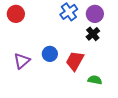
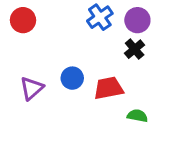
red trapezoid: (75, 61) -> (108, 88), turned 50

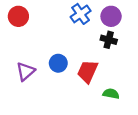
black cross: (135, 49) -> (109, 40), turned -35
red trapezoid: (108, 88) -> (88, 71), turned -55

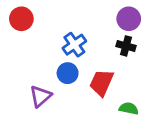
blue cross: (81, 14) -> (74, 45), moved
purple triangle: (25, 71) -> (40, 96), moved

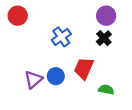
black cross: (126, 46) -> (104, 38), turned 32
blue circle: (68, 73) -> (56, 76), moved

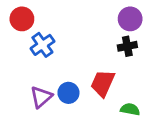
blue cross: (61, 37) -> (42, 45), moved
black cross: (104, 38) -> (127, 46), turned 32

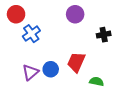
purple circle: (130, 19) -> (75, 14), moved
black cross: (127, 46) -> (104, 35), moved

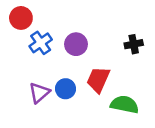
purple circle: (75, 14) -> (76, 44), moved
green semicircle: (97, 81) -> (124, 104), size x1.5

